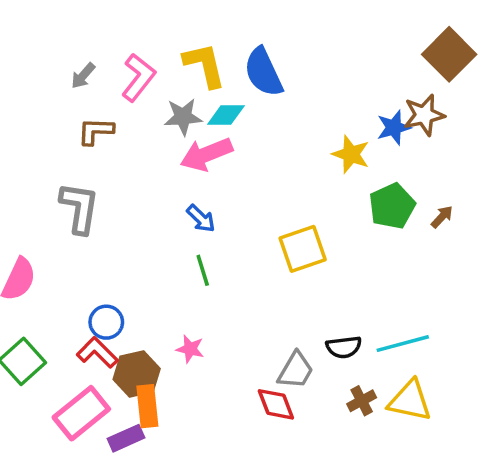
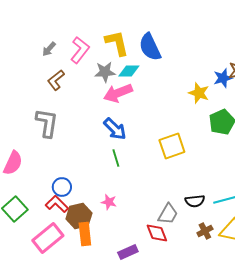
brown L-shape: (96, 131) -> (56, 80), turned -40
blue arrow: (201, 219) -> (115, 129), size x1.4
purple rectangle: (126, 438) -> (128, 252), moved

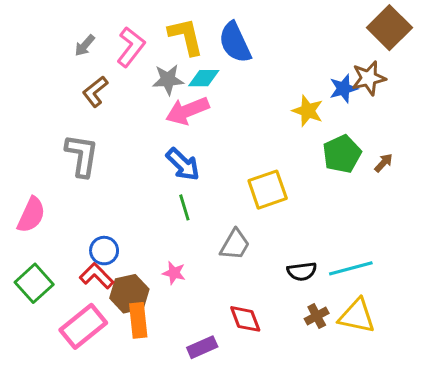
gray trapezoid: (168, 214) -> (235, 245), moved

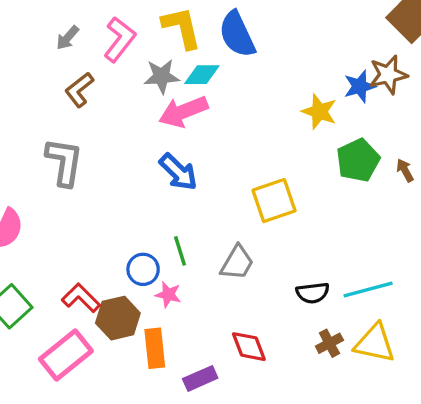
brown arrow: (384, 163) -> (405, 170), turned -72
green line: (184, 207) -> (180, 251), moved
blue circle: (104, 251) -> (143, 269), moved
orange rectangle: (138, 320) -> (155, 348), moved

